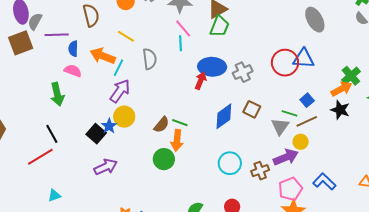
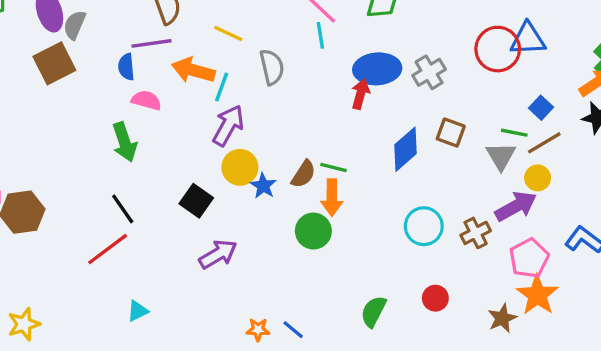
purple line: (57, 35) -> (151, 43), moved
blue semicircle: (73, 49) -> (126, 67), moved
blue star: (109, 126) -> (263, 186), moved

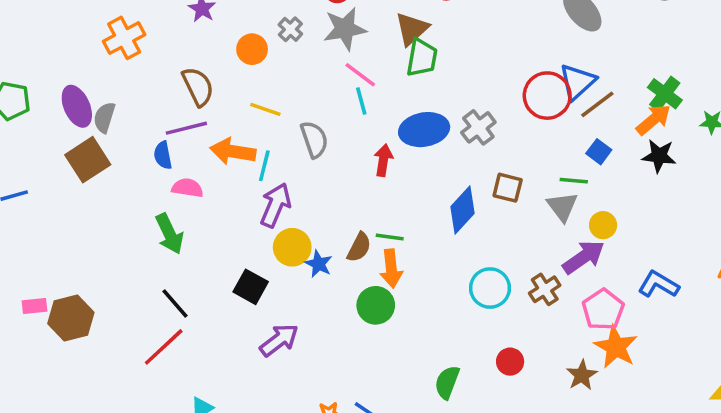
blue triangle: (528, 39) -> (577, 82), turned -33
red arrow: (360, 94) -> (383, 160), moved
brown line: (544, 143) -> (597, 104), moved

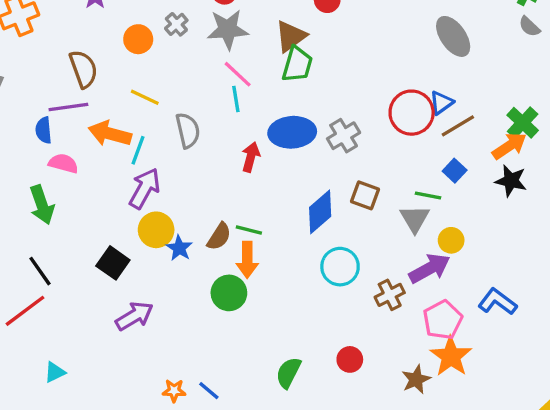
blue triangle: (577, 82) -> (441, 103), size x0.7
cyan circle: (490, 288) -> (340, 267), moved

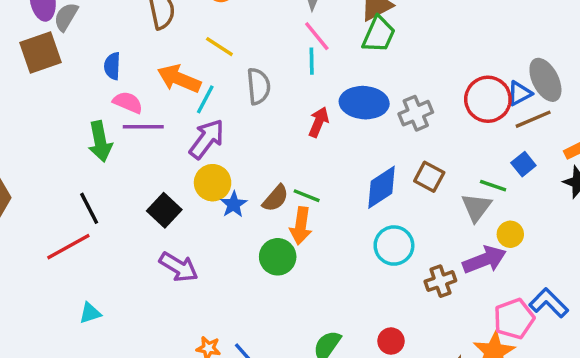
gray ellipse: (453, 36) -> (545, 80), moved
purple line: (68, 107) -> (143, 127), moved
purple arrow: (134, 316) -> (179, 267), turned 54
pink pentagon: (443, 320) -> (514, 319), moved

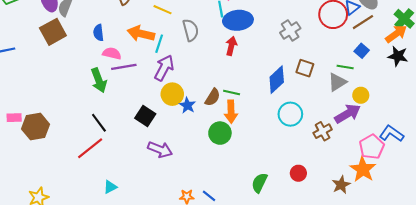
blue ellipse: (364, 103) -> (238, 20), moved
gray triangle: (476, 207) -> (337, 82), turned 30

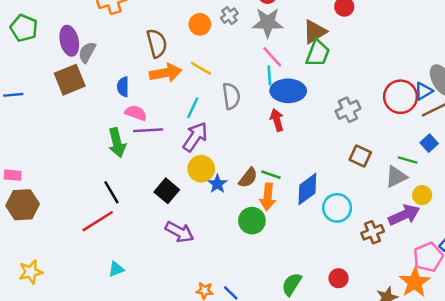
orange arrow: (141, 34) -> (166, 73), moved, turned 150
red arrow: (231, 46) -> (277, 120), turned -36
blue diamond: (277, 80) -> (307, 189), moved
brown hexagon: (35, 127) -> (23, 205), moved

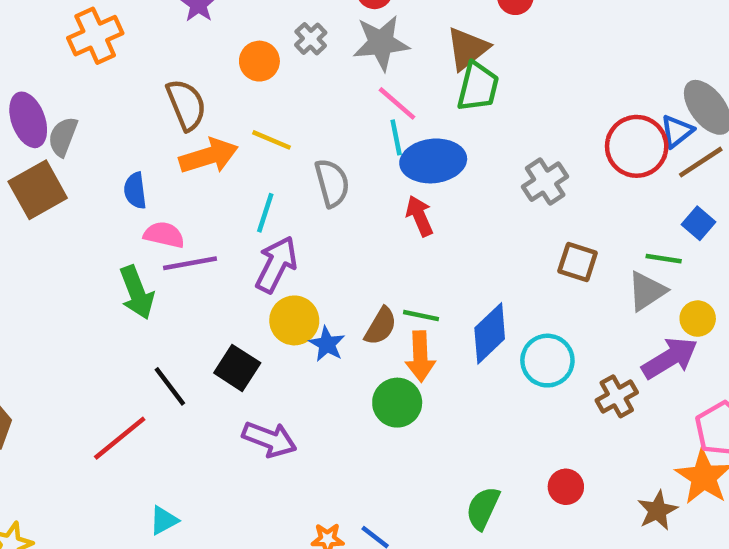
black line: (111, 192) -> (170, 386), moved

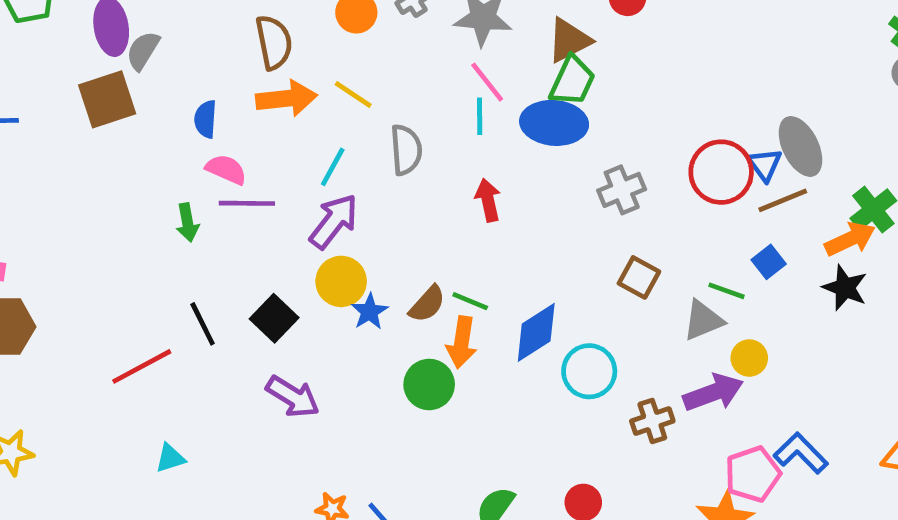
blue triangle: (677, 131) -> (765, 165), turned -39
blue ellipse: (433, 161) -> (554, 123), moved
green arrow: (137, 292) -> (187, 222), size x0.7

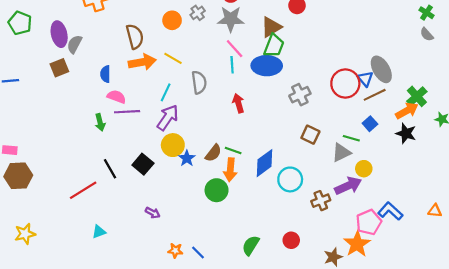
brown square: (107, 99) -> (59, 68), size x0.7
purple arrow: (293, 397) -> (153, 213), moved, size x0.6

